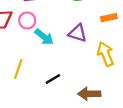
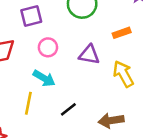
pink circle: (27, 21) -> (48, 47), moved
cyan arrow: (44, 37) -> (44, 78), moved

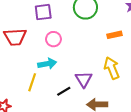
purple triangle: (89, 55) -> (84, 79), moved, turned 42
cyan arrow: (44, 78) -> (47, 64), turned -48

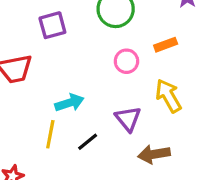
pink circle: (53, 39) -> (126, 61), moved
black line: (64, 91) -> (88, 142), moved

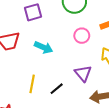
cyan arrow: (69, 103) -> (44, 47), moved, turned 42

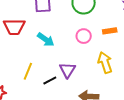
purple triangle: (83, 73) -> (67, 70), moved

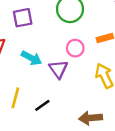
purple triangle: (67, 70) -> (58, 69), moved

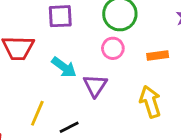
pink circle: (75, 48) -> (113, 48), moved

